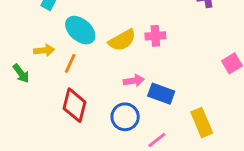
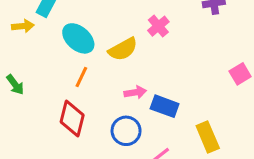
pink cross: (155, 36) -> (158, 26), moved, turned -36
yellow arrow: (44, 50) -> (23, 26), moved
orange line: (70, 63) -> (81, 77), moved

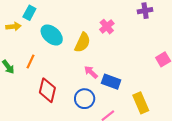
yellow semicircle: (123, 49) -> (82, 42), turned -36
orange line: (81, 77) -> (30, 62), moved
pink arrow: (135, 92) -> (91, 72), turned -128

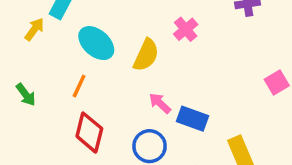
yellow arrow: (13, 27) -> (34, 29), turned -48
orange line: (30, 62) -> (79, 86), moved

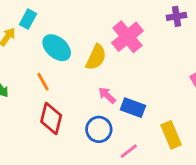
pink cross: (186, 29) -> (127, 37), size x1.6
orange line: (79, 86) -> (43, 82), turned -54

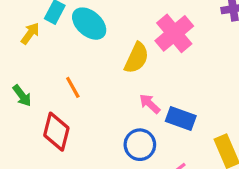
cyan ellipse: (57, 48) -> (89, 24), moved
red diamond: (51, 118) -> (56, 132), moved

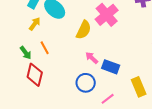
yellow arrow: (30, 33) -> (35, 24), moved
green arrow: (22, 96) -> (26, 53), moved

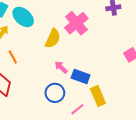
yellow rectangle: (139, 87) -> (98, 96), moved

